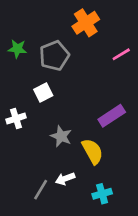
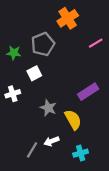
green star: (17, 49) -> (14, 53), moved

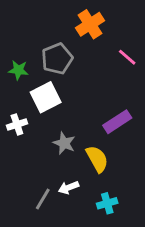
pink line: (96, 43) -> (127, 57), turned 72
white square: (34, 73) -> (46, 97), size x1.5

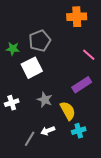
orange cross: (90, 24) -> (77, 17), moved, turned 30
pink line: (127, 57) -> (89, 55), moved
white cross: (17, 125) -> (12, 103), moved
cyan cross: (107, 203) -> (79, 131), moved

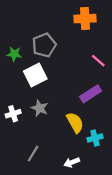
gray star: (45, 100) -> (40, 108), moved
white arrow: (48, 131) -> (72, 162), moved
cyan cross: (79, 131) -> (95, 138), moved

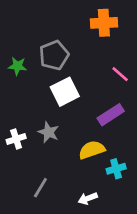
white square: (35, 75) -> (65, 92), moved
yellow semicircle: (75, 123) -> (92, 150), turned -80

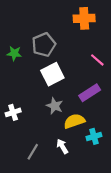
gray star: (49, 132) -> (55, 106), moved
white arrow: (88, 198) -> (62, 146), moved, turned 80

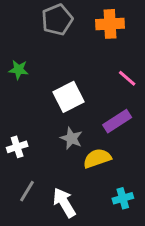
gray pentagon: (44, 45) -> (57, 20), moved
cyan cross: (94, 136) -> (123, 198), moved
white arrow: (62, 146) -> (64, 203), moved, size x1.5
gray line: (33, 152) -> (27, 191), moved

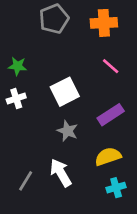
pink line: (127, 78) -> (111, 66), moved
white cross: (17, 147) -> (16, 98), moved
yellow semicircle: (97, 158) -> (108, 157), moved
white arrow: (64, 203) -> (61, 173), moved

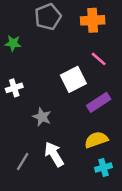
green star: (18, 66) -> (13, 43), moved
white square: (65, 92) -> (73, 79), moved
gray star: (67, 131) -> (42, 117), moved

